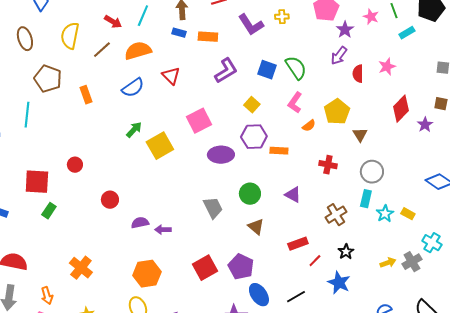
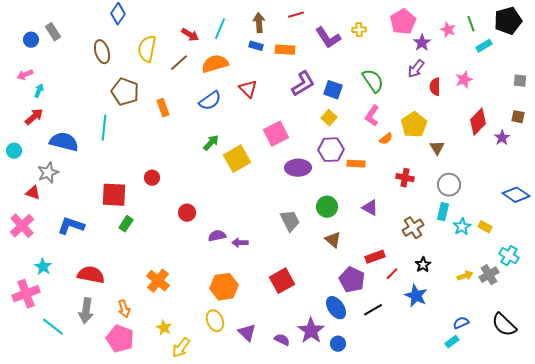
blue square: (267, 70) -> (333, 90), moved
purple pentagon: (241, 267) -> (352, 280), moved

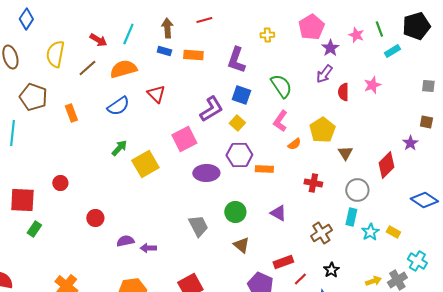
purple L-shape: (328, 38) -> (236, 60), moved, turned 52
purple L-shape: (303, 84) -> (211, 109), moved
red diamond: (478, 122) -> (386, 165), moved

